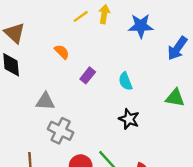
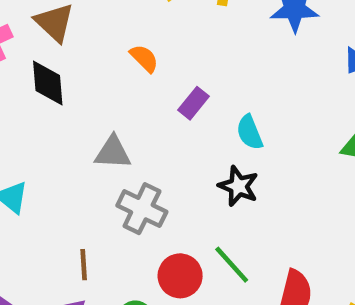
cyan semicircle: (125, 81) -> (250, 132), moved
black star: (129, 119) -> (238, 186), moved

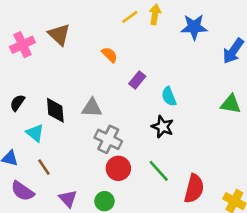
black diamond: (48, 83) -> (55, 110), moved
brown line: (84, 265) -> (44, 167), moved, turned -30
red circle: (180, 276) -> (118, 168), moved

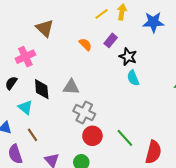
pink cross: (22, 45) -> (25, 57), moved
purple rectangle: (137, 80) -> (111, 40), moved
black star: (163, 127) -> (128, 57), moved
purple semicircle: (22, 191) -> (15, 154), turned 36

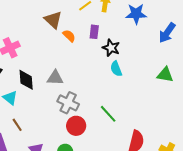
brown triangle: (45, 28) -> (53, 20), moved
purple rectangle: (111, 40) -> (94, 32), turned -32
green line: (125, 138) -> (108, 114), moved

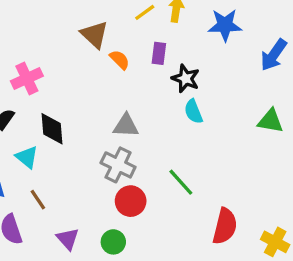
gray triangle: (55, 78) -> (126, 126), moved

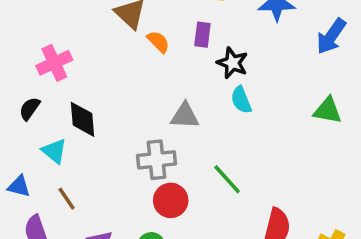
gray triangle: (126, 126) -> (185, 116), moved
gray cross: (118, 165) -> (157, 160), turned -32

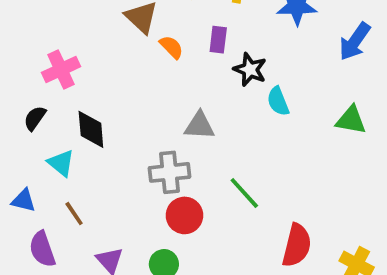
cyan semicircle: (241, 100) -> (278, 101), moved

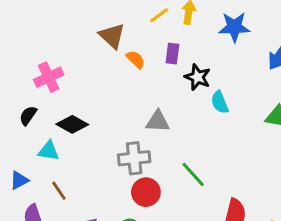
black diamond: (91, 129) -> (72, 124), turned -56
cyan triangle: (61, 163) -> (49, 151), turned -30
blue triangle: (24, 200) -> (19, 180), turned -42

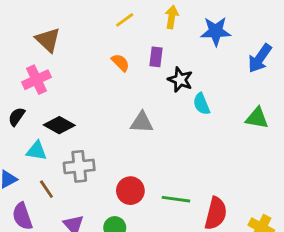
yellow line: (159, 15) -> (125, 20), moved
brown triangle: (112, 36) -> (48, 40), moved
gray cross: (134, 158) -> (79, 166), moved
green line: (193, 174) -> (176, 199), moved, turned -40

